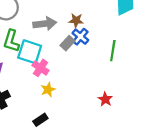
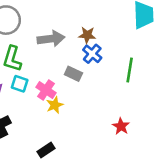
gray rectangle: (67, 43) -> (73, 74), moved, turned 72
cyan square: (30, 52) -> (20, 84), moved, size x0.6
yellow star: (48, 90) -> (55, 105), moved

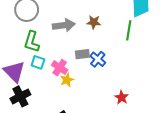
blue cross: (92, 54) -> (98, 59), moved
green line: (130, 70) -> (129, 30), moved
gray rectangle: (73, 74) -> (82, 54), turned -32

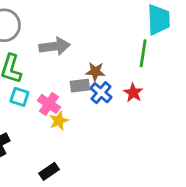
brown star: (94, 22) -> (95, 72), moved
red star: (122, 97) -> (133, 93), moved

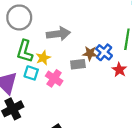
blue cross: (101, 93) -> (104, 52), moved
yellow star: (59, 121) -> (43, 58), moved

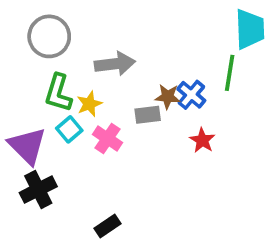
red star: (119, 70) -> (202, 140), moved
cyan square: (31, 73) -> (69, 129), turned 32

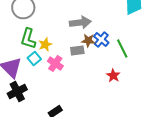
gray arrow: (115, 64) -> (80, 22), moved
green line: (230, 73) -> (122, 48), moved, turned -36
red star: (202, 140) -> (113, 76), moved

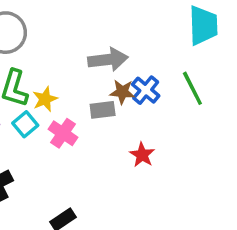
green line: (122, 48) -> (192, 88), moved
red star: (113, 76) -> (142, 155), moved

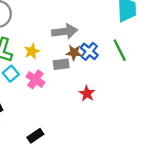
yellow star: (45, 99) -> (32, 51), moved

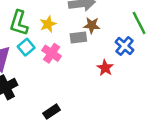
blue cross: (89, 51) -> (124, 46), moved

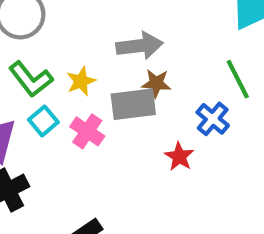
green L-shape: (19, 23) -> (31, 79), turned -55
gray rectangle: (78, 37) -> (133, 104), size x1.5

